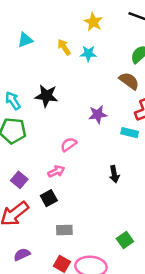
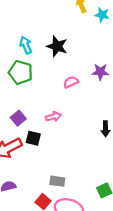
pink semicircle: (69, 144) -> (71, 82), moved
black square: (49, 198) -> (33, 138), moved, turned 32
gray rectangle: (64, 230) -> (57, 181), moved

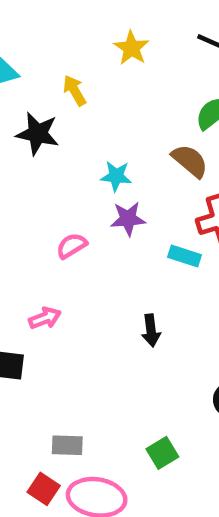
cyan star: (102, 15) -> (116, 176), moved
black star: (57, 46) -> (38, 134), moved

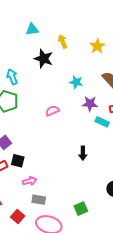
yellow star: (131, 48) -> (97, 46), moved
purple star: (128, 219) -> (90, 104), moved
pink arrow: (45, 318) -> (30, 181), moved
red square: (44, 489) -> (18, 216), moved

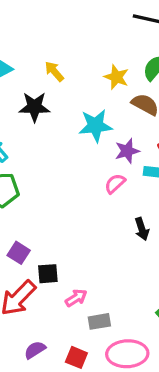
yellow star: (97, 46) -> (116, 77), moved
cyan star: (76, 82) -> (96, 126), size x1.5
pink semicircle: (52, 111) -> (115, 184), moved

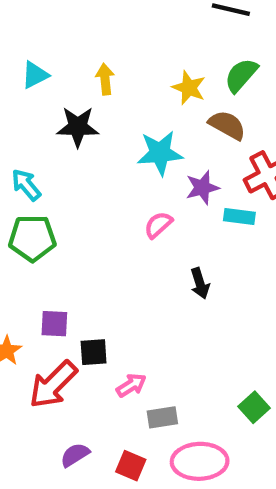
yellow arrow: (54, 71) -> (105, 79), turned 35
pink semicircle: (115, 184) -> (158, 225), moved
black arrow: (142, 229) -> (200, 283), moved
purple square: (19, 253) -> (54, 324), turned -30

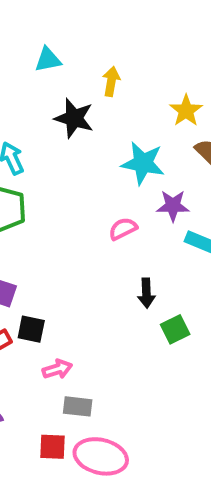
green square: (254, 407) -> (175, 329), moved
red square: (131, 466) -> (53, 447), moved, turned -36

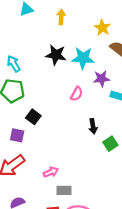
black star: (74, 118) -> (56, 55), moved
pink semicircle: (123, 229) -> (77, 94), turned 152
black square: (31, 329) -> (33, 117), moved, turned 32

